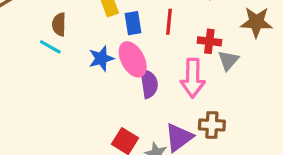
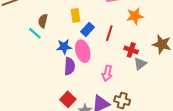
blue rectangle: (133, 23) -> (88, 29), turned 40
pink arrow: (193, 78) -> (107, 73), moved, size x0.7
purple semicircle: (149, 84) -> (70, 66), moved

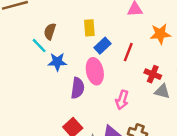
blue star: (64, 47) -> (57, 62), moved
gray triangle: (140, 64) -> (162, 91), turned 48

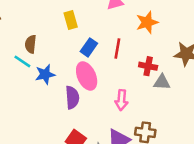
yellow rectangle: (89, 28) -> (71, 20), moved

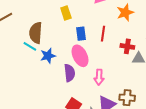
brown semicircle: (31, 44) -> (36, 33), size x1.5
blue rectangle: (89, 47) -> (81, 34), turned -40
pink arrow: (121, 100) -> (99, 77), moved

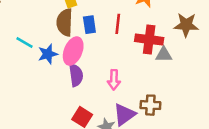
brown semicircle: (36, 33) -> (65, 22), moved
red cross: (127, 46) -> (149, 40), size x1.5
pink ellipse: (80, 56) -> (73, 51), moved, turned 50

